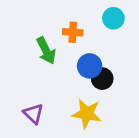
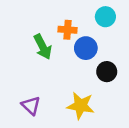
blue circle: (90, 66) -> (86, 48), moved
black circle: (102, 79) -> (107, 72), moved

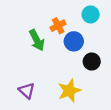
orange cross: (68, 30) -> (58, 26), turned -32
yellow star: (81, 106) -> (69, 91), turned -30

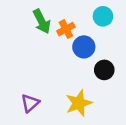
green arrow: (37, 40) -> (42, 21), moved
purple triangle: (27, 91) -> (30, 103), turned 36

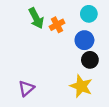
blue circle: (84, 47) -> (84, 40), moved
yellow star: (79, 103) -> (81, 86), moved, turned -30

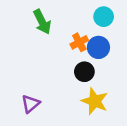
orange cross: (57, 25) -> (79, 42), moved
black circle: (90, 60) -> (84, 72), moved

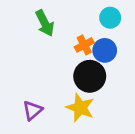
black circle: (84, 72) -> (90, 76), size x1.5
yellow star: (95, 101) -> (80, 108), moved

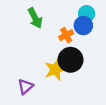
blue circle: (105, 50) -> (83, 25), moved
yellow star: (80, 108) -> (55, 69), moved, turned 30

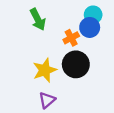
yellow star: (55, 69) -> (45, 70), moved
purple triangle: (25, 87) -> (47, 100), moved

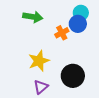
green arrow: (38, 19) -> (33, 17), turned -54
black circle: (76, 64) -> (73, 76), moved

